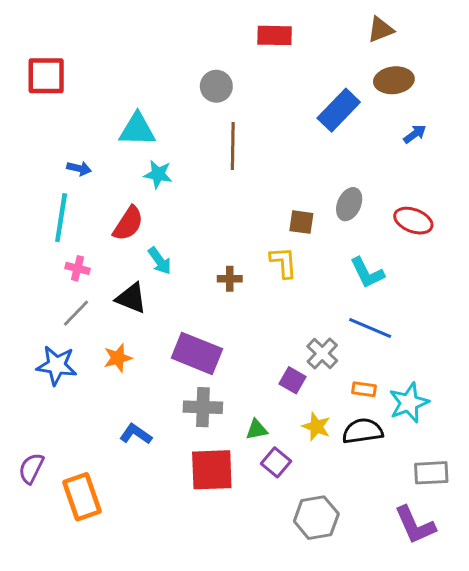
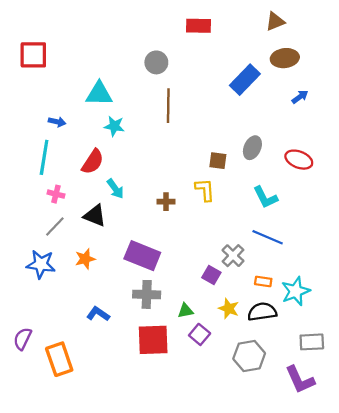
gray hexagon: (316, 518) -> (249, 356), moved

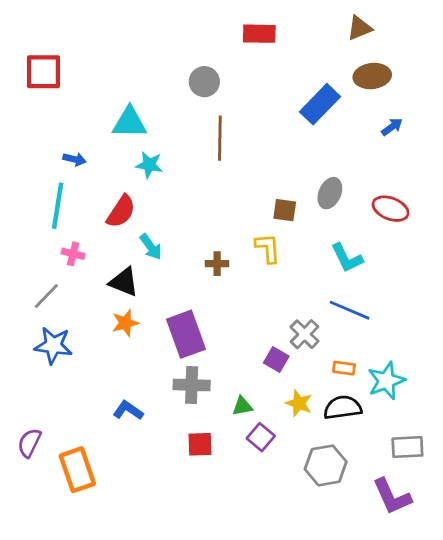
gray line: (55, 226) -> (46, 296), moved
purple rectangle: (142, 256) -> (186, 334), turned 48
orange star: (85, 259) -> (125, 323), moved
red square: (153, 340) -> (200, 444), size x0.6

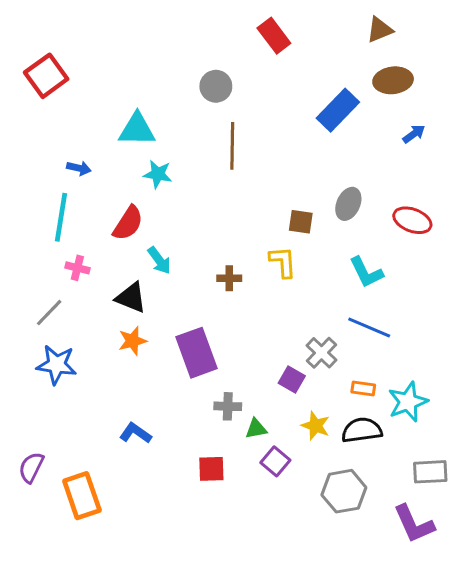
red rectangle: (259, 34) -> (274, 36), turned 52
red square: (43, 72) -> (46, 76), turned -36
gray cross: (192, 385) -> (228, 406), moved, size x0.7

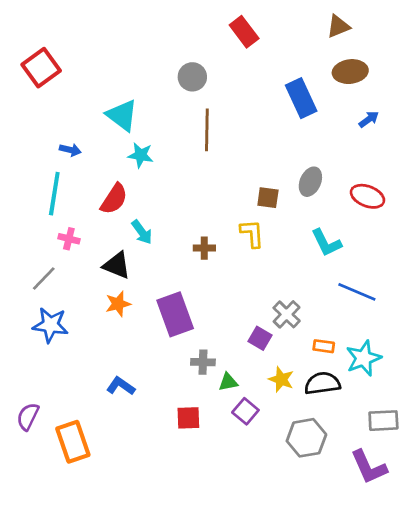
blue rectangle: (338, 110) -> (301, 98), turned -69
cyan triangle: (137, 129) -> (122, 115), turned 36
blue line: (369, 327) -> (357, 292), moved

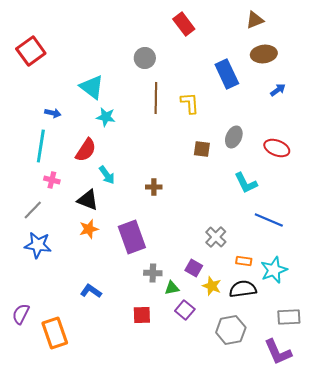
yellow L-shape: (252, 233) -> (190, 103), moved
purple square: (260, 338) -> (194, 268), moved

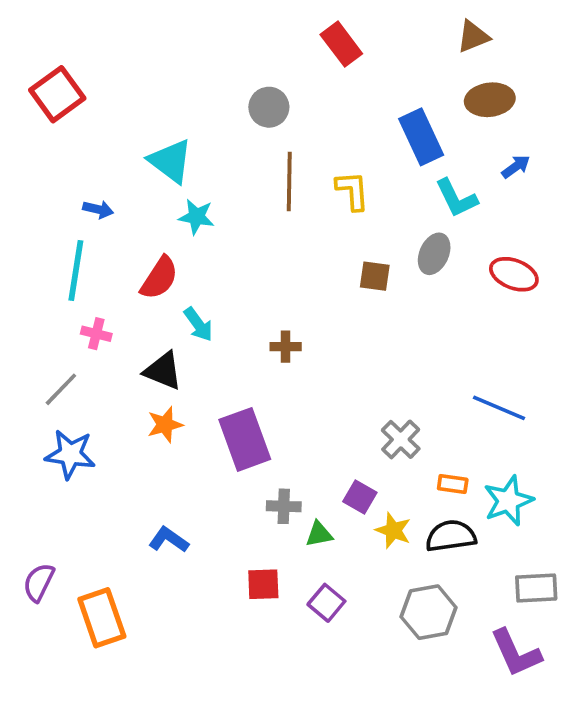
cyan L-shape: (246, 183) -> (456, 198), moved
purple square: (185, 310) -> (326, 603), moved

